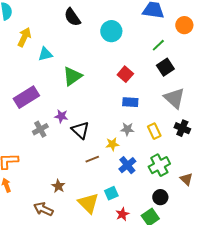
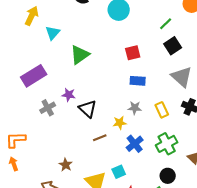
cyan triangle: (45, 54) -> (53, 33), turned -35
red square: (125, 74) -> (133, 53), turned 35

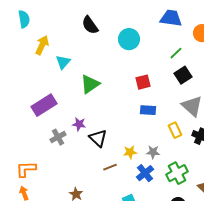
gray star: (135, 108) -> (153, 152), moved
yellow rectangle: (162, 110) -> (175, 130), moved

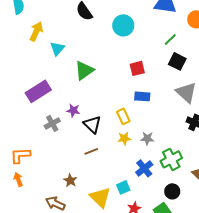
black square: (183, 75) -> (177, 61), turned -30
yellow rectangle: (175, 130) -> (123, 116), moved
brown line: (110, 167) -> (91, 151), moved
blue cross: (145, 173) -> (144, 168), moved

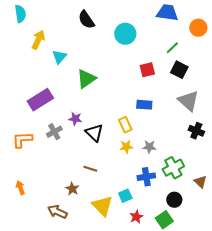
red square: (137, 68) -> (147, 70), moved
brown line: (91, 151) -> (90, 169), moved, turned 40
orange L-shape: (20, 155) -> (22, 140), moved
blue cross: (144, 168) -> (146, 177), turned 30

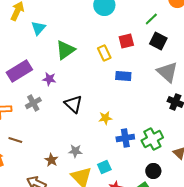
purple star: (75, 119) -> (49, 79), moved
yellow rectangle: (125, 125) -> (104, 53), moved
gray star: (149, 147) -> (75, 151), moved
brown line: (90, 169) -> (15, 140), moved
blue cross: (146, 177) -> (125, 138), moved

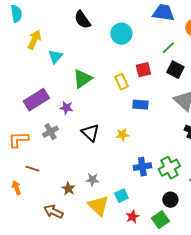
yellow star: (105, 118) -> (122, 135), moved

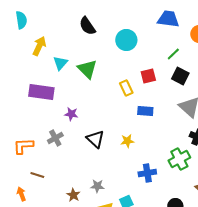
green triangle: (82, 79) -> (87, 69), moved, turned -40
purple rectangle: (36, 100) -> (41, 92), moved, turned 40
green cross: (169, 168) -> (179, 159), moved

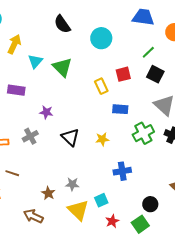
purple rectangle: (41, 92) -> (16, 90), size x0.7
green cross: (179, 159) -> (143, 133), moved

